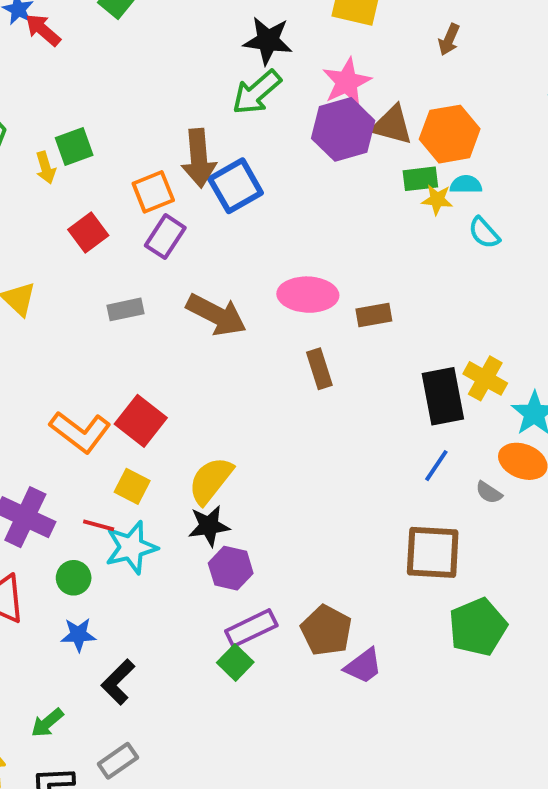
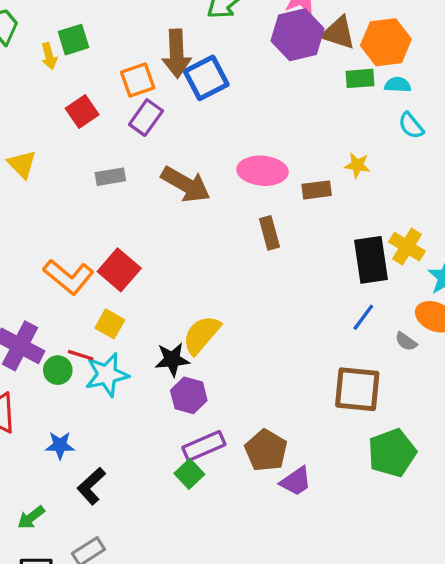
yellow star: (437, 200) -> (357, 165), moved
yellow semicircle: (211, 481) -> (201, 335), moved
green circle: (74, 578) -> (58, 370), moved

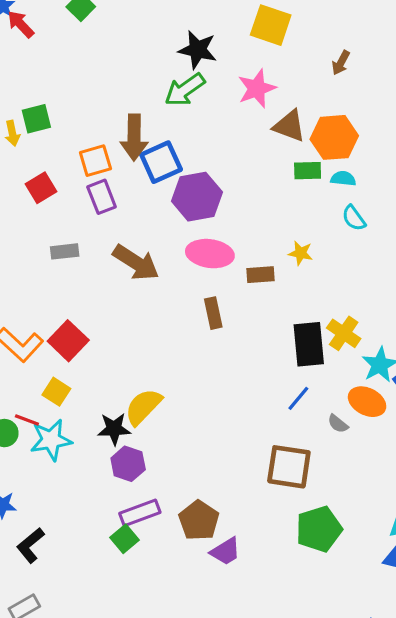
purple hexagon: (298, 35) -> (197, 197), moved
purple rectangle: (146, 118) -> (102, 197), turned -60

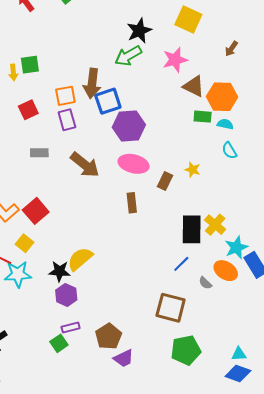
black star: (198, 50) -> (139, 31), turned 30
brown rectangle: (260, 275) -> (165, 181), turned -66
purple rectangle: (140, 513) -> (71, 328), size x0.7

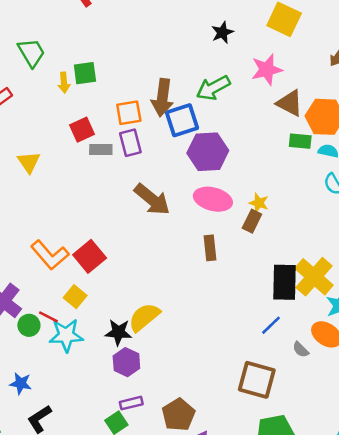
black star: (139, 31) -> (222, 32), size x0.7
green arrow: (128, 56) -> (213, 88), moved
gray rectangle: (39, 153) -> (101, 150), moved
yellow star: (192, 170) -> (259, 203), moved
yellow cross: (215, 225) -> (314, 277), size x1.4

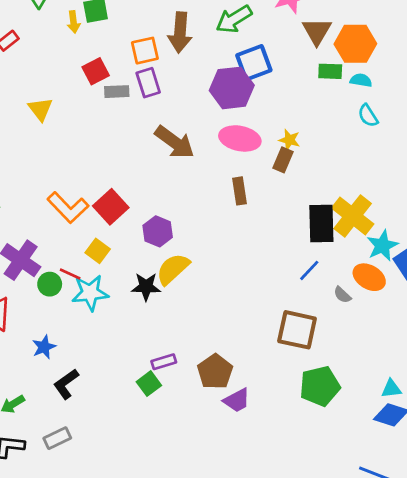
brown triangle: (290, 103) -> (317, 31), turned 36
blue square: (182, 120) -> (254, 63), moved
purple hexagon: (126, 362) -> (158, 231), moved
blue star: (21, 383) -> (44, 347), turned -30

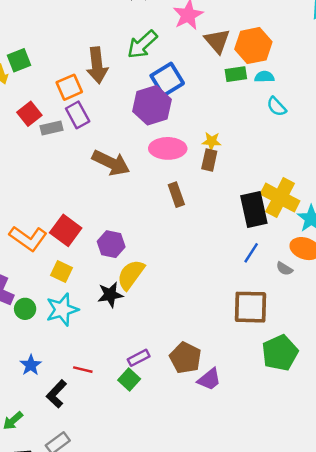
red line: (70, 274) -> (83, 370), moved

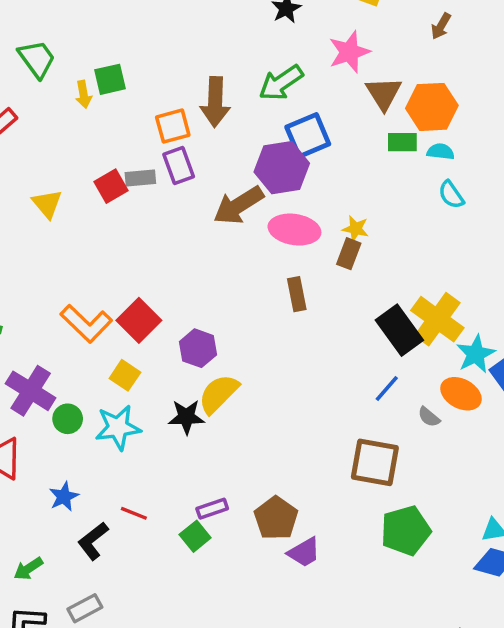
red square: (29, 114) -> (111, 186), moved
brown arrow: (111, 163) -> (239, 205), moved, turned 114
black rectangle: (254, 209) -> (399, 330), turned -32

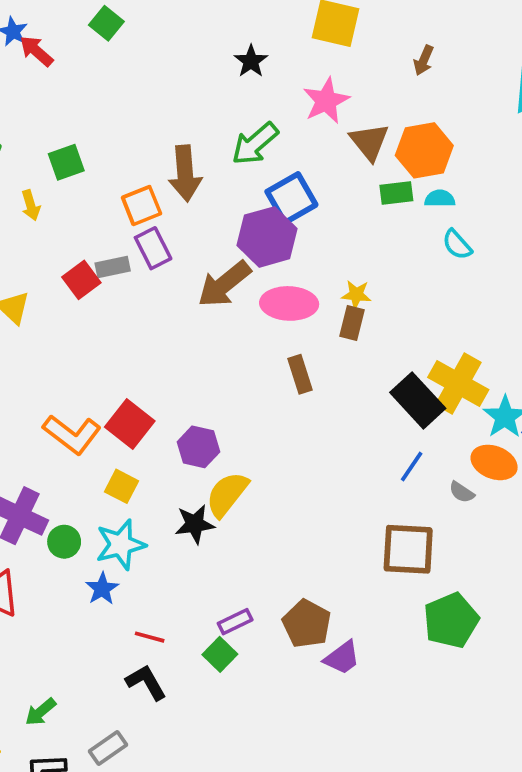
yellow arrow: (84, 94) -> (31, 205), moved
blue star: (64, 497) -> (102, 589), moved
black L-shape: (93, 541) -> (146, 682), moved, turned 105

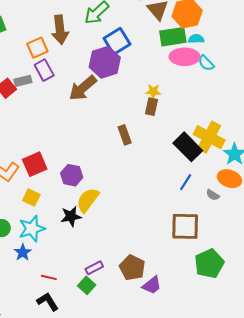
green rectangle: (396, 193) -> (173, 37), size x1.5
pink ellipse: (289, 303) -> (185, 57), moved
red square: (130, 424) -> (35, 164), turned 30

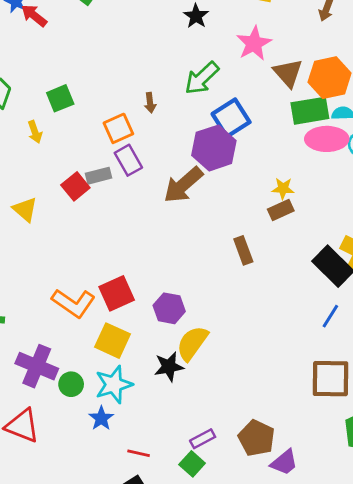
brown arrow: (60, 30) -> (150, 103), size x0.5
brown rectangle: (151, 107) -> (281, 210), turned 54
yellow square: (31, 198) -> (112, 341), size x1.4

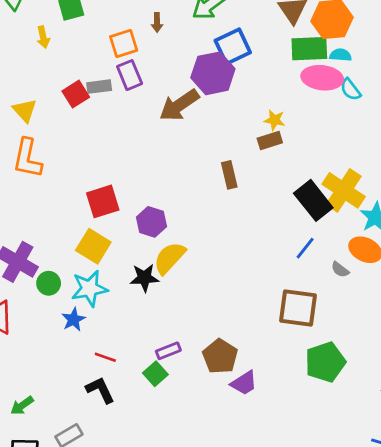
orange L-shape: (73, 303) -> (27, 158), moved, turned 60

